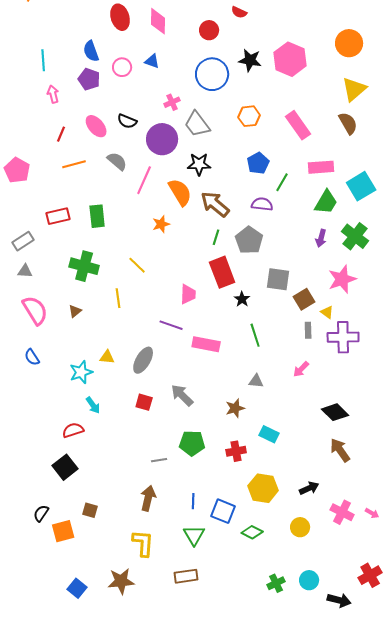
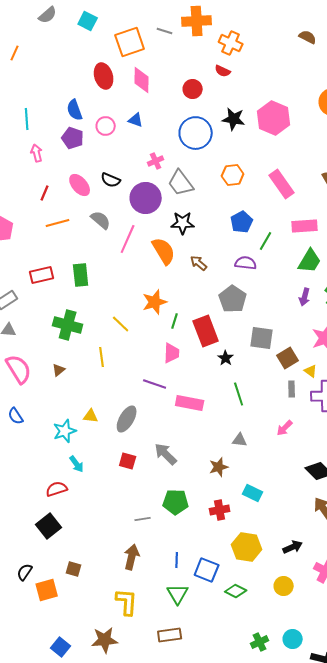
brown arrow: (215, 204) -> (199, 263), size x0.6
orange star: (161, 224) -> (155, 302), moved, size x1.4
green line: (216, 237) -> (175, 321), moved

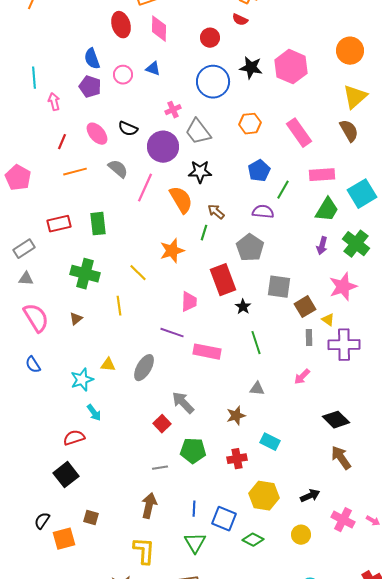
cyan line: (27, 119) -> (34, 78), moved
green line: (175, 321) -> (204, 233), moved
red square: (128, 461) -> (162, 424), moved, turned 30

